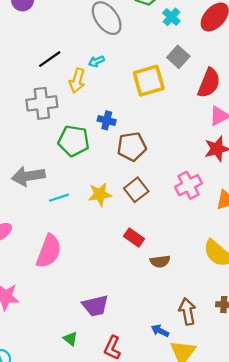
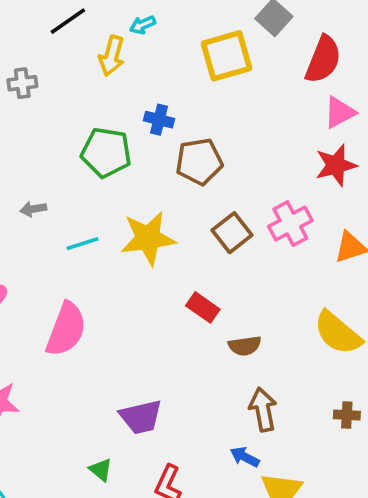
gray cross: (42, 103) -> (22, 83), moved, size x0.6
gray arrow: (28, 176) -> (33, 209), size x0.5
brown square: (136, 190) -> (232, 233), moved
yellow star: (100, 194) -> (148, 238), size x1.4
brown arrow: (187, 311) -> (263, 410), moved

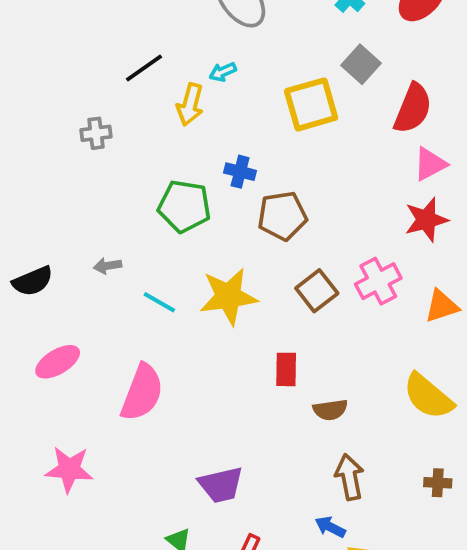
cyan line: (82, 244) -> (159, 302), turned 48
red rectangle: (203, 307) -> (286, 369), turned 56

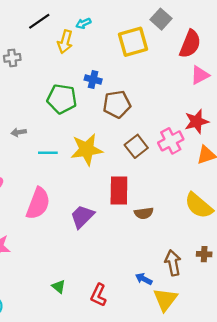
red star: (426, 220) -> (197, 122), moved
cyan line: (159, 302) -> (48, 153), turned -30
red rectangle: (286, 369) -> (119, 191), size x1.5
brown arrow: (349, 477) -> (173, 263), moved
purple trapezoid: (221, 485) -> (82, 216), moved, turned 148

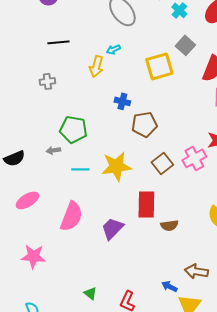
black line: (39, 21) -> (58, 42), moved, turned 30
green pentagon: (62, 99) -> (73, 129), moved
brown arrow: (173, 263) -> (196, 271), turned -70

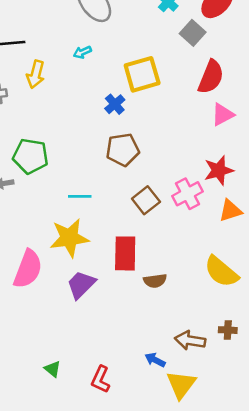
gray square: (185, 45) -> (193, 33), moved
yellow arrow: (96, 66) -> (36, 74), moved
blue cross: (122, 101) -> (115, 104), moved, turned 35
yellow star: (116, 166) -> (69, 238), moved
cyan line: (80, 169) -> (80, 196), moved

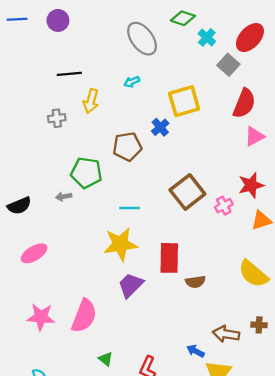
brown pentagon: (123, 150) -> (127, 147), moved
pink cross: (188, 194) -> (224, 206), size x0.7
brown square: (146, 200) -> (187, 192), moved, size x1.4
pink semicircle: (28, 269) -> (84, 316), moved

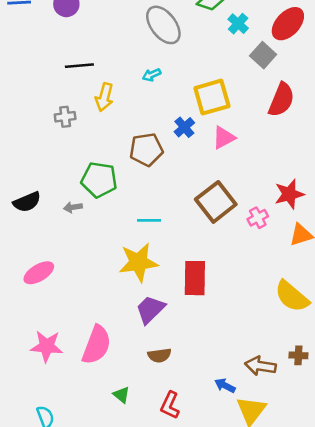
pink triangle: (254, 136) -> (224, 138), moved
black semicircle: (19, 206) -> (27, 202), moved
brown semicircle: (195, 282) -> (159, 355), moved

